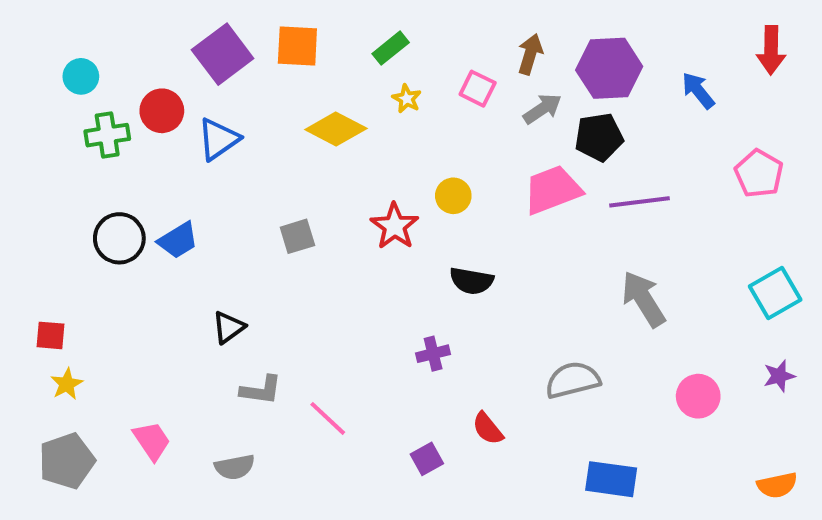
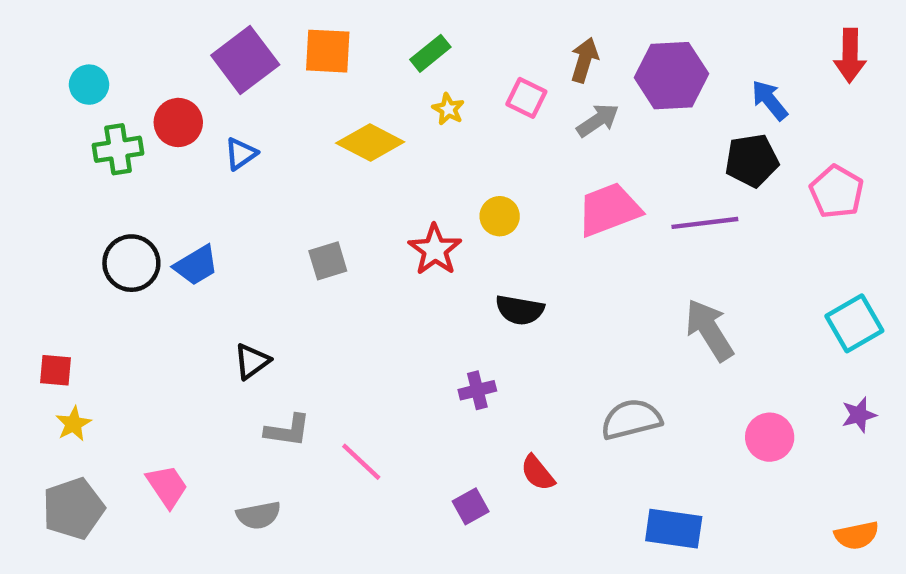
black pentagon: (599, 137) -> (752, 160), moved
blue triangle: (218, 139) -> (241, 154), size x0.7

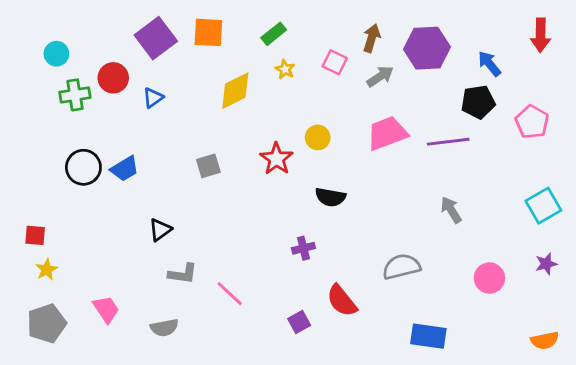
yellow diamond: (370, 143) -> (235, 91), turned -54
gray arrow: (709, 330) -> (451, 210), size x0.7
red semicircle: (538, 473) -> (342, 301), size x1.4

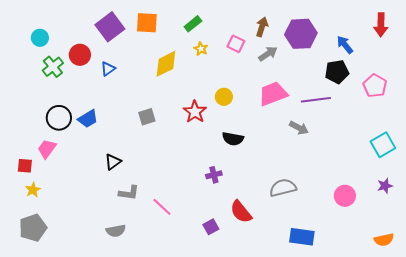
green cross: (75, 95) -> (53, 67), turned -30
gray arrow: (451, 210) -> (299, 128), moved, turned 150
pink trapezoid: (106, 309) -> (47, 149), moved, turned -110

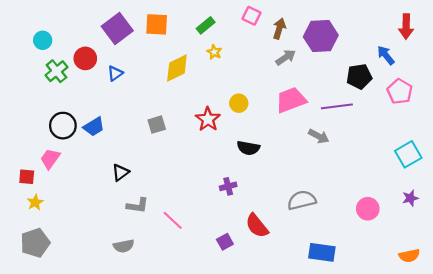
pink square: (236, 44) -> (252, 16), moved
blue arrow: (345, 45) -> (386, 55), moved

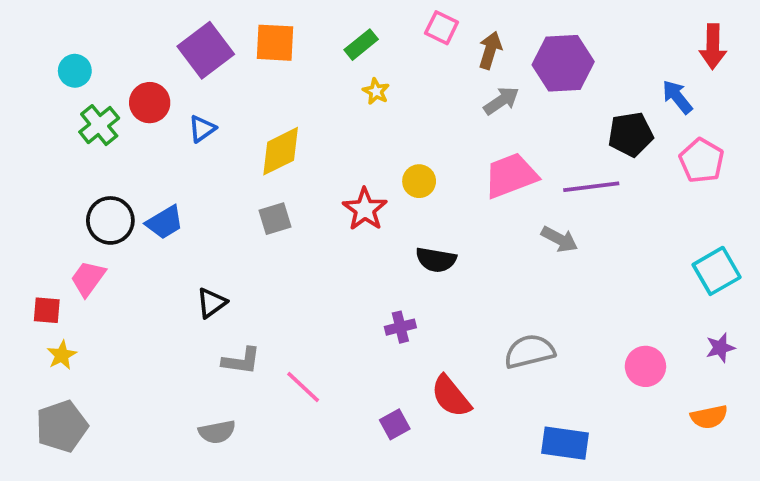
yellow diamond: (177, 68) -> (281, 151), moved
orange semicircle: (409, 256) -> (709, 417), moved

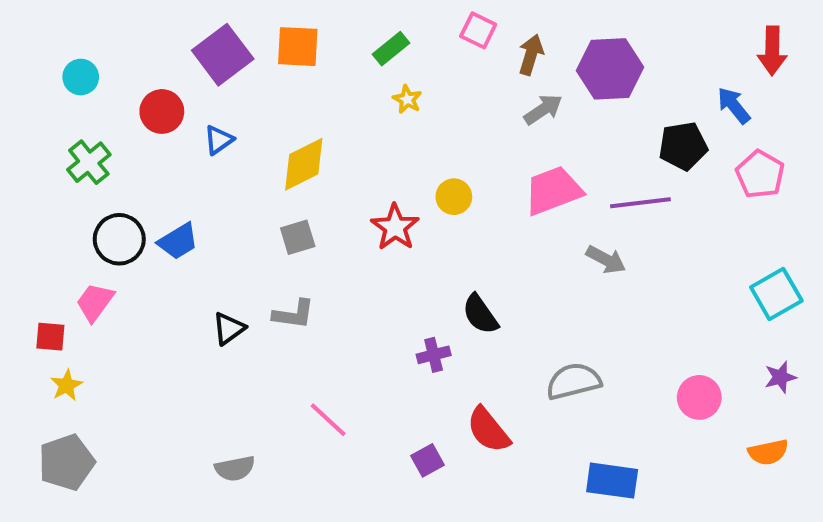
green cross: (99, 125) -> (89, 162), moved
black semicircle: (436, 260) -> (480, 314), moved, turned 45
gray L-shape: (241, 361) -> (294, 314), moved

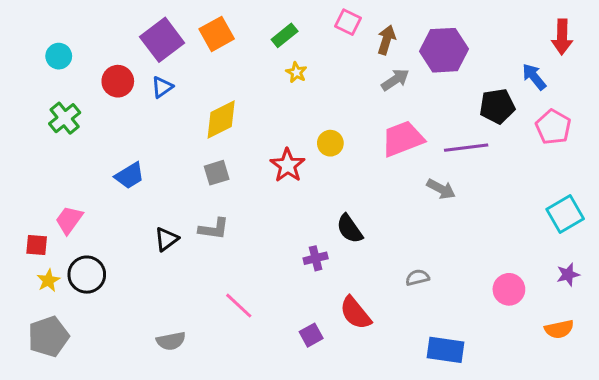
orange square: (298, 47) -> (217, 34), turned -32
blue triangle: (219, 140) -> (162, 87), moved
black circle: (119, 239) -> (87, 275), moved
gray semicircle: (574, 381) -> (417, 278), size x0.6

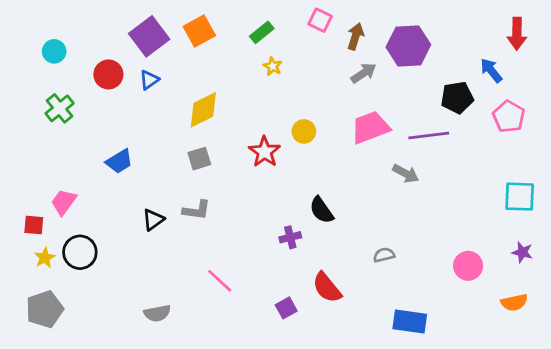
cyan square: (565, 214) -> (520, 197), turned 32
purple star: (568, 275) -> (522, 252), turned 30

